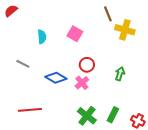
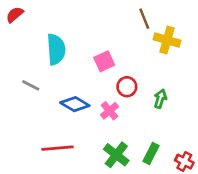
pink square: (75, 34) -> (104, 61), moved, turned 35
cyan semicircle: (42, 37) -> (56, 49), size x1.6
red circle: (87, 65) -> (127, 87), moved
red line: (30, 110) -> (57, 148), moved

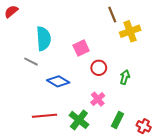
yellow cross: (167, 40) -> (130, 31), turned -36
gray line: (31, 85) -> (31, 62), moved
pink cross: (110, 111) -> (98, 99), moved
green cross: (116, 155) -> (79, 120), moved

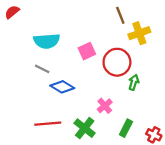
cyan semicircle: (43, 39) -> (47, 41), turned 90
gray line: (31, 62) -> (42, 69), moved
red circle: (99, 68) -> (117, 62), moved, size x1.6

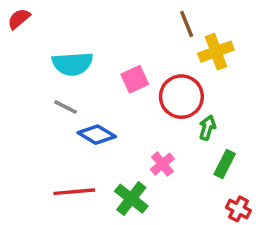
green rectangle: (126, 128) -> (225, 164), moved

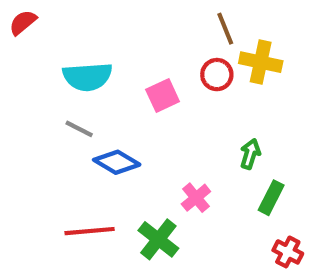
yellow cross: (216, 52) -> (261, 62), turned 32
red circle: (181, 97) -> (217, 75), moved, size x0.6

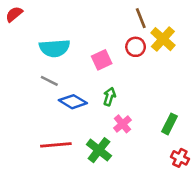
yellow cross: (261, 62) -> (163, 39), turned 30
green arrow: (250, 154) -> (109, 96), moved

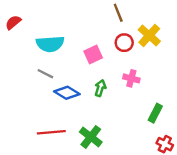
red semicircle: (14, 14) -> (13, 22), moved
brown line: (141, 18) -> (118, 13), moved
pink cross: (122, 124) -> (131, 78), moved, turned -35

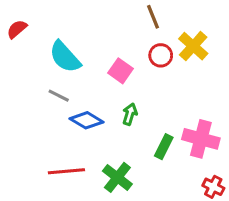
cyan semicircle: (50, 44) -> (65, 57), turned 52
pink square: (93, 55) -> (120, 71), turned -30
pink cross: (131, 78) -> (201, 139), moved, size x1.6
green rectangle: (155, 113) -> (164, 147), moved

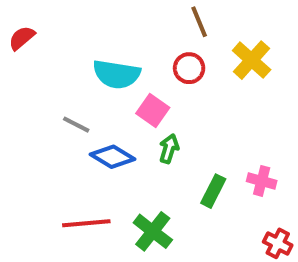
red circle: (161, 55) -> (189, 68), moved
cyan semicircle: (65, 57) -> (117, 74), moved, turned -39
pink square: (120, 71) -> (153, 110), moved
pink cross: (201, 139) -> (262, 181), size x0.6

